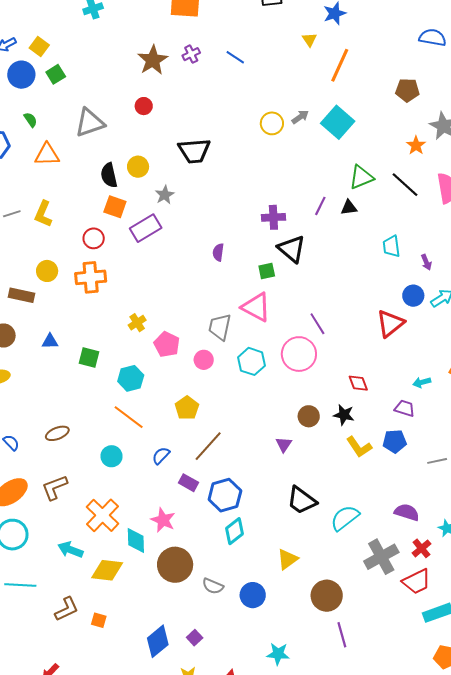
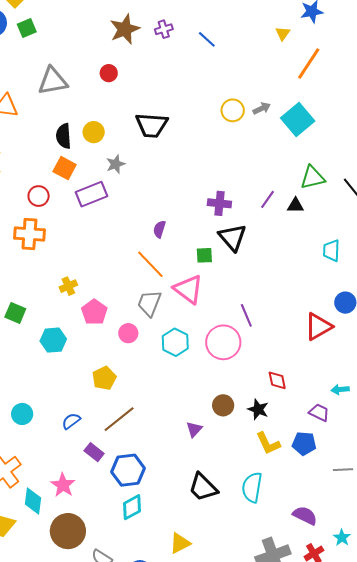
orange line: (129, 417) -> (150, 264), moved
cyan semicircle: (345, 518) -> (252, 487), moved, turned -52

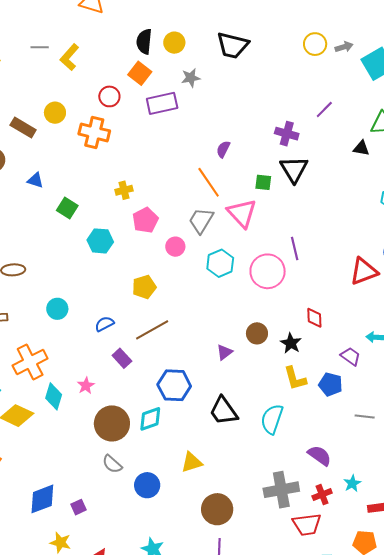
purple line: (268, 199) -> (324, 109), moved
blue hexagon: (128, 470) -> (174, 385), moved
pink star: (63, 485) -> (86, 386), size x0.7
brown circle: (68, 531) -> (112, 423), moved

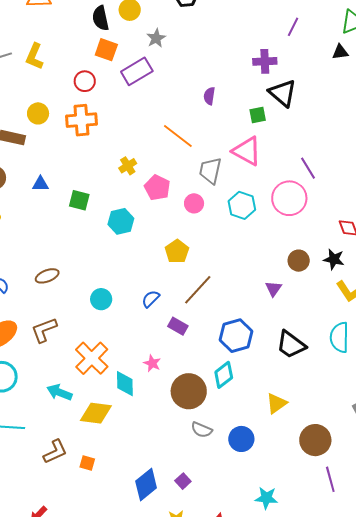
orange line: (209, 182) -> (178, 136), moved

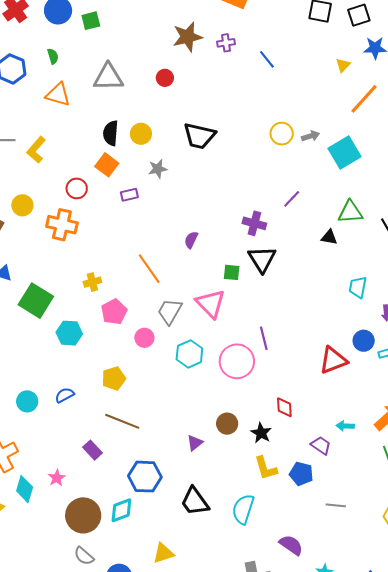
purple rectangle: (137, 71) -> (129, 195), size x0.6
green square: (79, 200) -> (36, 301), size x1.6
brown line: (198, 290) -> (122, 421), turned 52
blue semicircle: (151, 299) -> (65, 395), moved

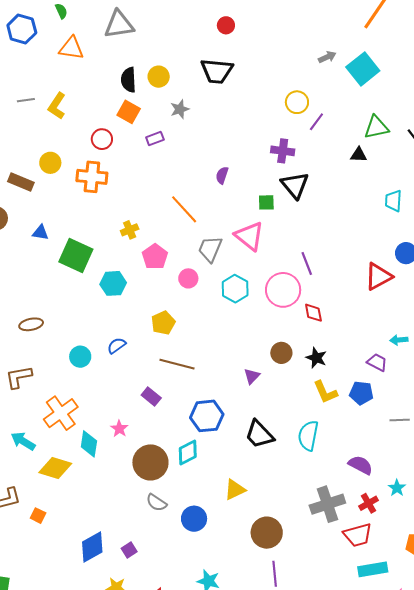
red circle: (165, 78) -> (226, 25), moved
yellow circle: (282, 134) -> (297, 102), moved
red diamond: (284, 407) -> (313, 313), moved

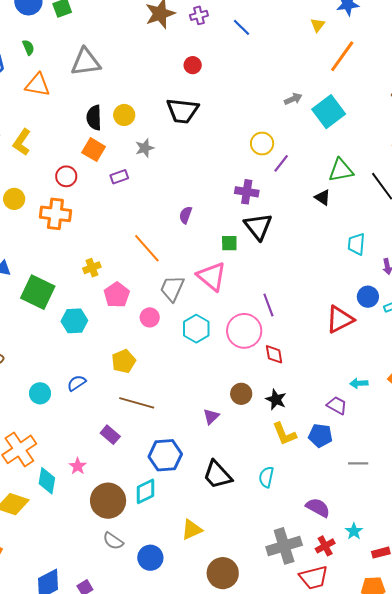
black triangle: (359, 155) -> (323, 197), turned 30
cyan semicircle: (308, 436) -> (266, 477), size x0.7

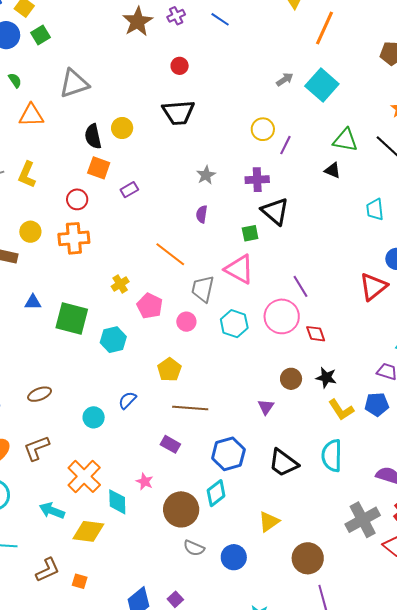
gray star: (145, 148) -> (206, 175), moved
green triangle: (341, 170) -> (345, 140), turned 32
cyan semicircle: (266, 477) -> (332, 456), size x1.5

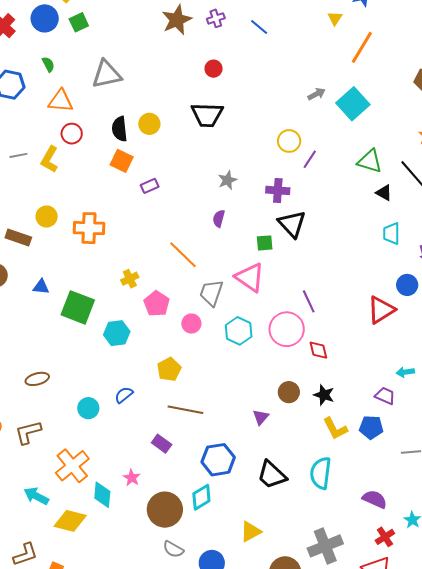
black triangle: (333, 170) -> (384, 193), moved
red circle: (77, 199) -> (72, 134), moved
gray cross: (363, 520) -> (325, 546), moved

